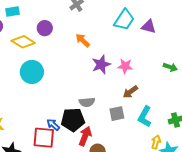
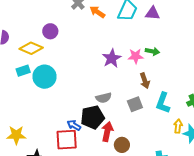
cyan rectangle: (12, 11) -> (23, 71), moved
orange arrow: (83, 40) -> (97, 12), moved
green arrow: (170, 67) -> (152, 51), moved
brown arrow: (130, 92) -> (145, 81), turned -63

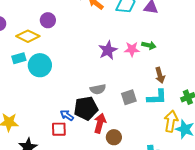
brown arrow: (145, 81) -> (160, 75), moved
cyan L-shape: (163, 103) -> (157, 97), turned -115
yellow arrow: (178, 126) -> (171, 121), size x1.5
red square: (67, 140) -> (59, 129), size x0.7

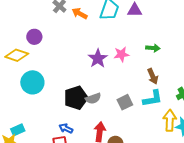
green arrow: (149, 45) -> (153, 48), moved
cyan rectangle: (19, 58) -> (18, 130), moved
black pentagon: (86, 108) -> (76, 98), moved

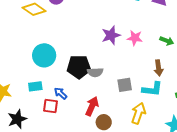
cyan circle: (32, 82) -> (44, 55), moved
yellow arrow: (170, 120) -> (138, 113), moved
cyan rectangle: (18, 130) -> (35, 86), moved

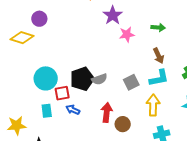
purple star: (111, 35) -> (113, 15), moved
cyan rectangle: (35, 86) -> (47, 111), turned -72
red square: (51, 106) -> (62, 93), moved

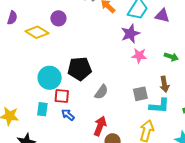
black pentagon: (82, 79) -> (80, 69), moved
gray semicircle: (99, 79) -> (101, 92), turned -49
gray square: (131, 82) -> (140, 94), moved

